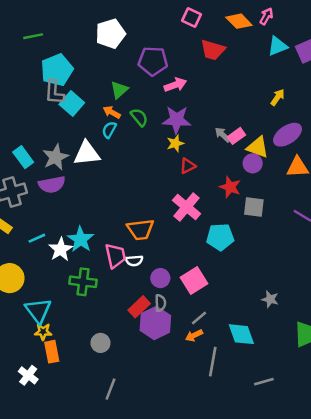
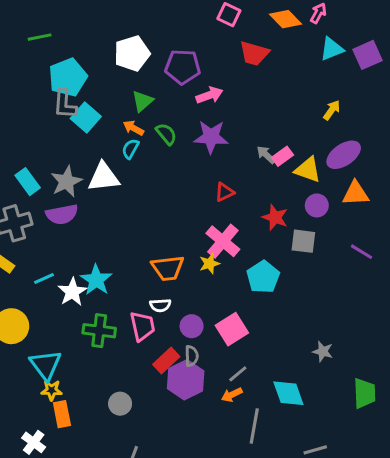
white pentagon: (110, 34) -> (132, 53), moved
yellow star: (175, 143) -> (209, 264), moved
purple circle: (253, 163) -> (317, 205), moved
cyan pentagon: (220, 237) -> (263, 277), turned -30
pink trapezoid: (115, 256) -> (142, 326), moved

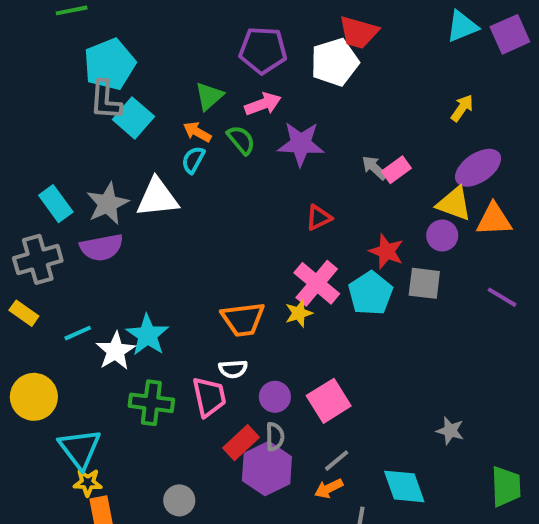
white pentagon: (132, 53) -> (335, 62), moved
pink arrow: (209, 95) -> (263, 104), moved
yellow triangle: (308, 170) -> (454, 204), moved
cyan pentagon: (263, 277) -> (370, 293), moved

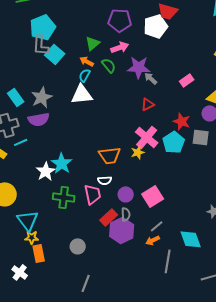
gray arrow: (374, 168) -> (151, 78), moved
white triangle: (157, 198) -> (82, 94), moved
cyan line: (78, 333) -> (21, 142), moved

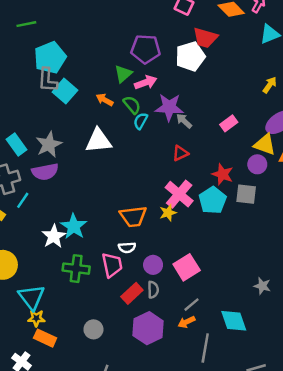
green triangle: (93, 43) -> (123, 74), moved
cyan semicircle: (85, 75) -> (141, 121), moved
cyan line: (21, 142) -> (23, 200), turned -32
purple hexagon: (122, 230) -> (148, 328), moved
orange rectangle: (39, 253) -> (45, 338), turned -54

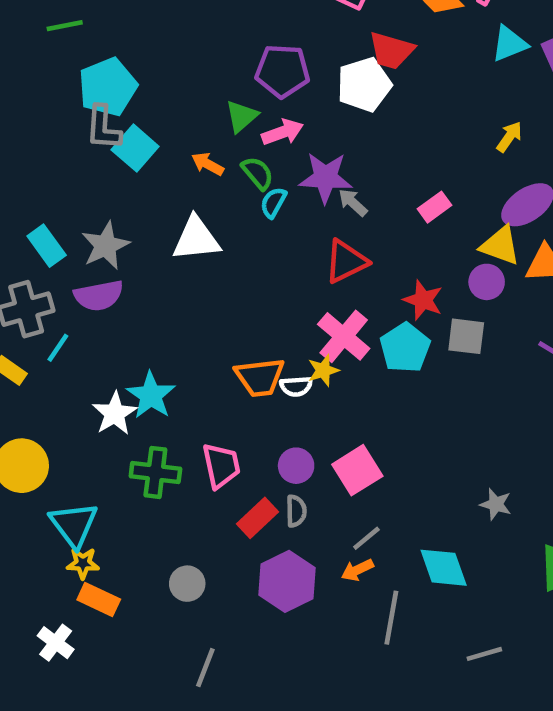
red triangle: (180, 153) -> (346, 261), size x1.5
white semicircle: (127, 247) -> (296, 386), moved

